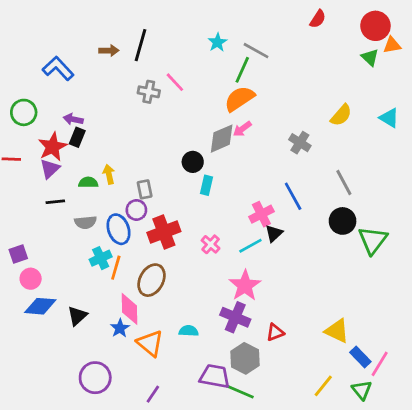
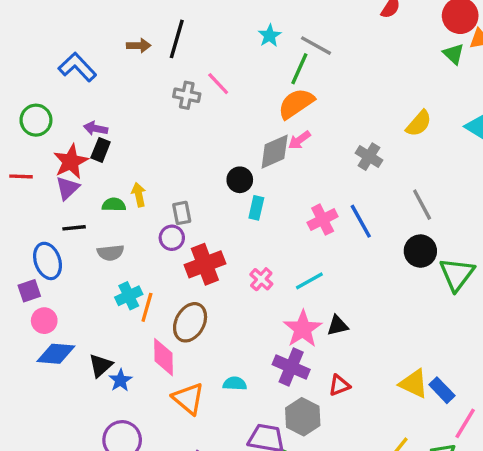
pink cross: (261, 214) -> (323, 220), moved
blue ellipse: (119, 229) -> (48, 261), moved
black triangle: (274, 233) -> (338, 326), moved, turned 30
blue star: (120, 328) -> (120, 380), moved
blue rectangle: (360, 357) -> (442, 390), moved

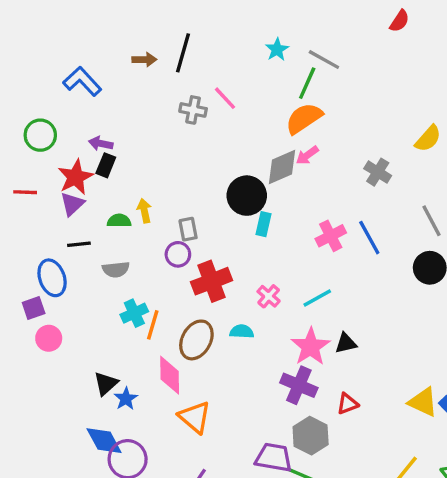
black circle: (240, 180) -> (247, 196), size x1.5
blue diamond: (56, 354) -> (104, 441), moved, turned 57
cyan semicircle: (235, 384) -> (242, 332), moved

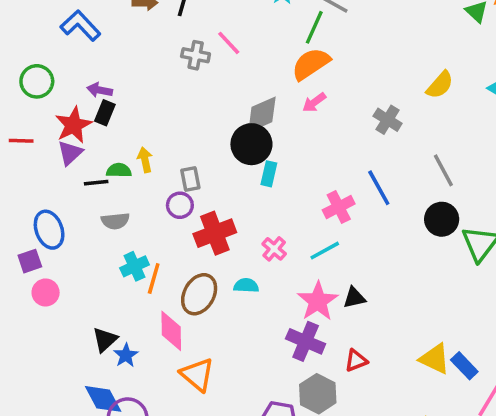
gray diamond: (282, 167) -> (262, 115), moved
pink cross: (331, 236) -> (339, 207), moved
black line: (79, 244) -> (96, 183), moved

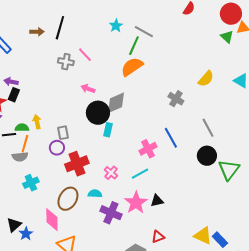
pink arrow: (314, 102) -> (88, 89), moved, turned 56
gray diamond: (262, 115) -> (116, 103), moved
orange line: (154, 279) -> (25, 144), moved
purple cross: (306, 341) -> (111, 213), moved

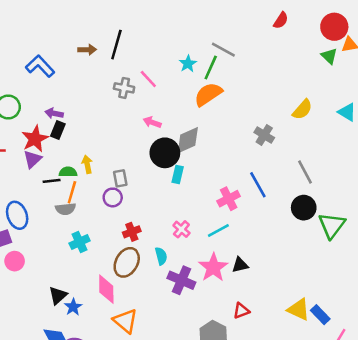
cyan star: (116, 26) -> (188, 64), moved
red cross: (77, 164) -> (132, 232), moved, size x0.6
cyan semicircle: (95, 194) -> (161, 256), turned 72

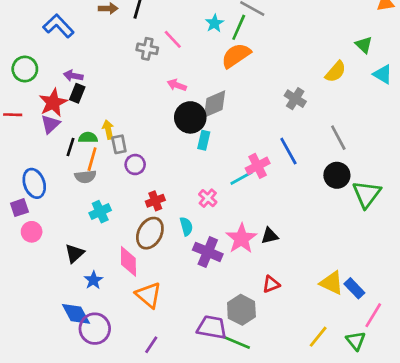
green triangle: (329, 56) -> (364, 45), moved
gray rectangle: (120, 178) -> (119, 144), moved
black line: (52, 181) -> (71, 147), turned -66
cyan line: (218, 231) -> (241, 178), moved
black triangle: (58, 295) -> (75, 253), moved

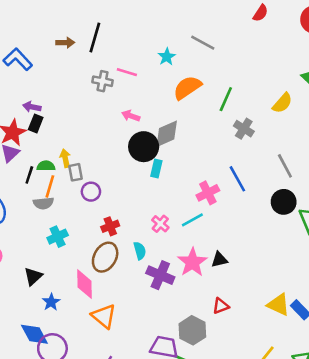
green line: (239, 27) -> (226, 99), moved
pink line: (173, 39) -> (127, 72), turned -30
cyan line: (241, 178) -> (192, 220), moved

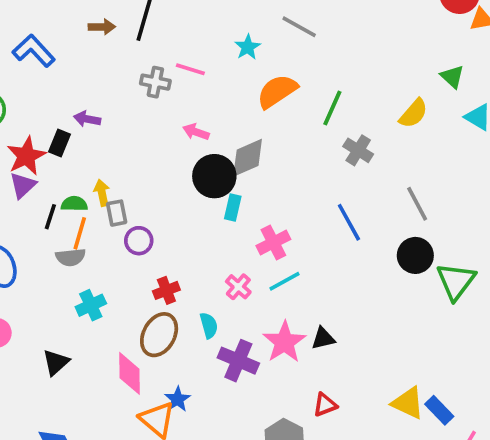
purple arrow: (32, 107) -> (87, 119), moved
pink cross: (208, 193) -> (273, 243), moved
blue star: (51, 302) -> (177, 399), moved

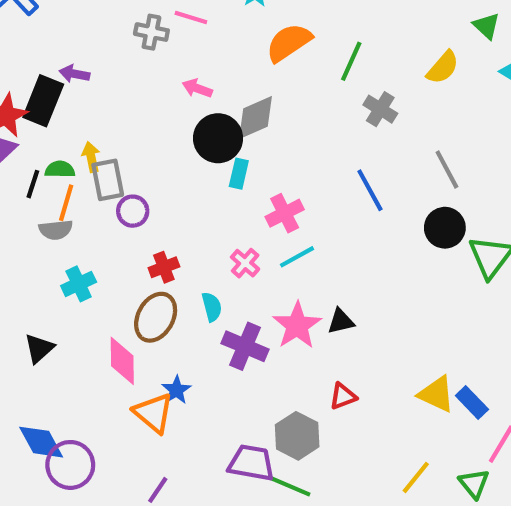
black rectangle: (59, 143) -> (43, 101), size x1.6
gray rectangle: (117, 213) -> (108, 180), size x1.4

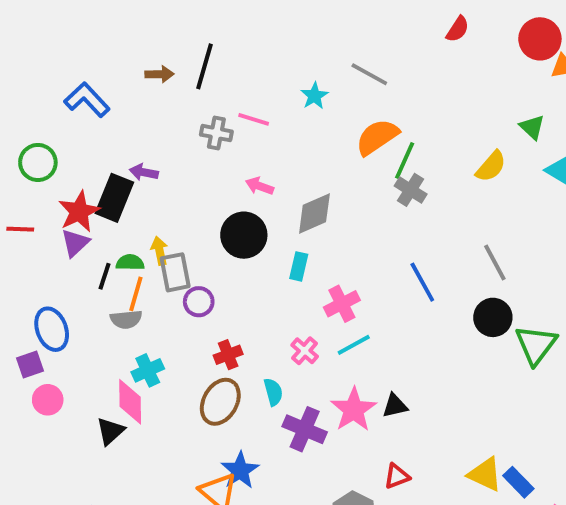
orange semicircle: (289, 43) -> (377, 137), moved
gray cross: (380, 109) -> (411, 190), moved
black circle: (218, 138) -> (244, 235), moved
pink diamond: (122, 361) -> (130, 402), moved
blue star: (176, 390) -> (240, 470), size x1.4

